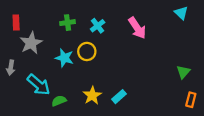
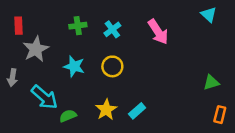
yellow circle: (87, 51) -> (112, 66), moved
green triangle: (183, 72) -> (211, 82), turned 32

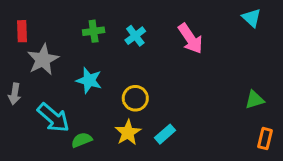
yellow circle: (112, 66) -> (135, 98), moved

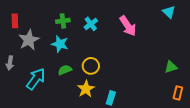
cyan star: (89, 80) -> (60, 44), moved
cyan arrow: (53, 118) -> (36, 79), turned -95
cyan rectangle: (165, 134) -> (111, 98), moved, turned -32
green semicircle: (82, 140) -> (65, 70), moved

